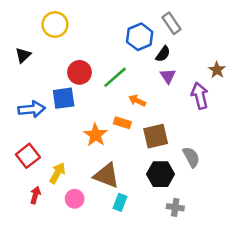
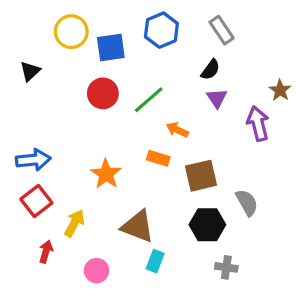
blue hexagon: (140, 37) -> (161, 30), moved
blue square: (64, 98) -> (111, 47), moved
blue arrow: (32, 109) -> (33, 160), moved
orange star: (95, 135) -> (106, 174), moved
pink circle: (75, 199) -> (97, 271), moved

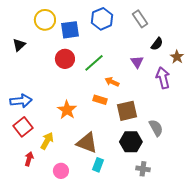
black semicircle: (210, 70) -> (157, 44), moved

